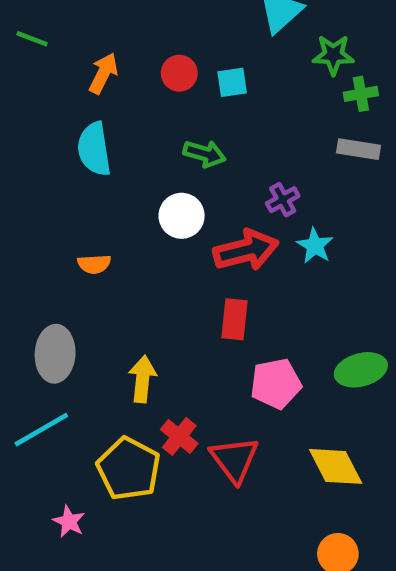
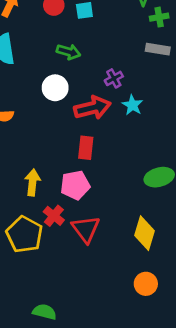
pink pentagon: (276, 384) -> (75, 185), moved
yellow diamond: (336, 466) -> (144, 233), turned 44

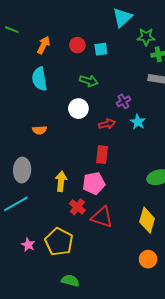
red arrow: (92, 108) -> (107, 124), size x0.6
red triangle: (86, 229) -> (102, 217), turned -35
yellow pentagon: (24, 234) -> (59, 242), moved

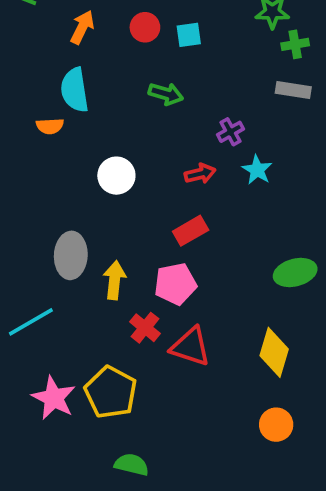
white circle: (78, 109) -> (116, 176), moved
orange semicircle: (39, 130) -> (50, 126), moved
red rectangle: (102, 155) -> (191, 231), turned 54
gray ellipse: (22, 170) -> (71, 255), moved
pink star: (28, 245) -> (54, 398), size x1.6

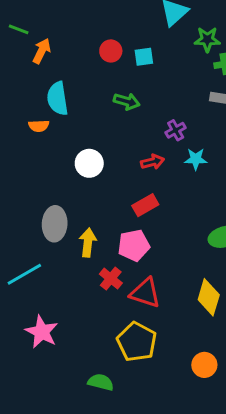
orange arrow: (82, 27) -> (42, 51), moved
cyan star: (257, 170) -> (196, 159), turned -30
yellow pentagon: (111, 392) -> (137, 342), moved
orange circle: (276, 425) -> (204, 365), moved

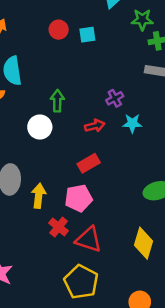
green arrow: (127, 101) -> (57, 101), moved, turned -105

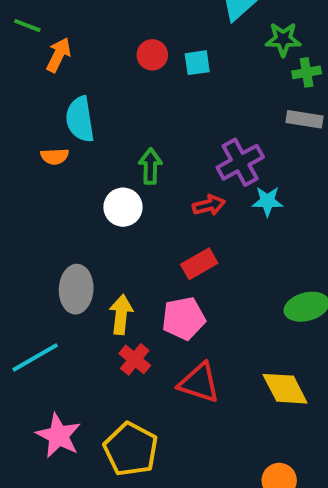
purple cross: (115, 98) -> (240, 162), size x1.6
red cross: (59, 227) -> (135, 359), moved
yellow diamond: (144, 243) -> (285, 389), turned -44
yellow pentagon: (81, 282) -> (131, 449), moved

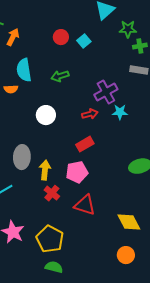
cyan square: (197, 63) -> (84, 41), turned -32
green arrow: (150, 166) -> (60, 76), moved, turned -108
yellow diamond: (285, 389) -> (129, 222), moved

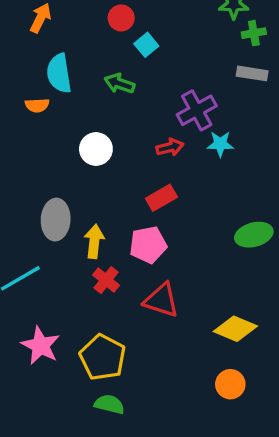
cyan square: (84, 41) -> (146, 45), moved
green arrow: (60, 76) -> (119, 83), turned 36
yellow diamond: (129, 222) -> (235, 329), turned -40

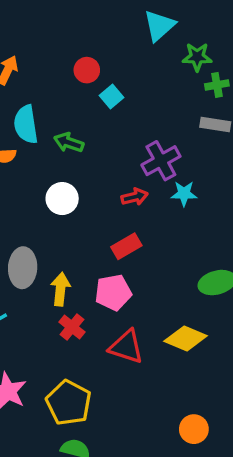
green arrow: (119, 83) -> (69, 143), moved
yellow diamond: (235, 329) -> (186, 339), moved

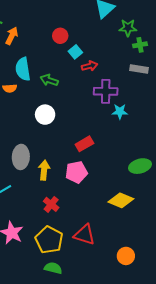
purple cross: (161, 161) -> (106, 91), turned 30
red arrow: (135, 197) -> (90, 66), moved
red cross: (72, 327) -> (51, 204), moved
red triangle: (126, 347) -> (84, 235), moved

